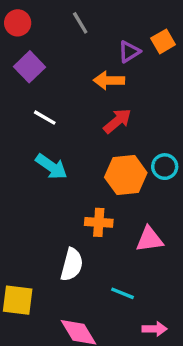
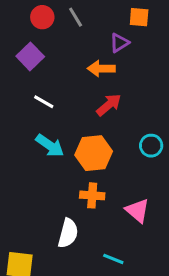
red circle: (18, 23) -> (42, 17), moved
orange square: (163, 41) -> (139, 17), moved, turned 35
orange hexagon: (126, 175) -> (94, 153), moved
pink triangle: (149, 239) -> (138, 211), turned 48

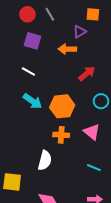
purple square: (30, 56) -> (33, 41), moved, turned -30
red arrow: (109, 105) -> (87, 74), moved
pink triangle: (138, 211) -> (92, 132), moved
cyan line: (113, 259) -> (94, 168), moved

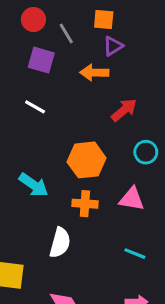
gray line: (50, 14) -> (66, 34), moved
orange square: (93, 14) -> (104, 20), moved
cyan arrow: (33, 101) -> (33, 185), moved
pink triangle: (92, 132) -> (132, 199), turned -30

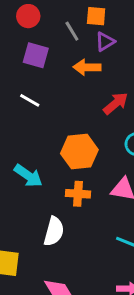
gray line: (66, 34) -> (72, 31), moved

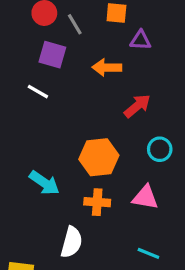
gray line: (72, 31) -> (75, 24), moved
purple triangle: (105, 42) -> (140, 40), moved, turned 35
white line: (30, 100) -> (38, 92), moved

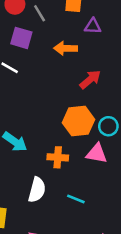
cyan circle: (160, 149) -> (108, 126), moved
orange hexagon: (99, 157) -> (79, 121), moved
cyan line: (148, 253) -> (76, 199), moved

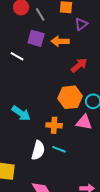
purple triangle: (93, 26) -> (81, 24), turned -40
purple square: (21, 38) -> (36, 38), moved
cyan line: (76, 199) -> (59, 149), moved

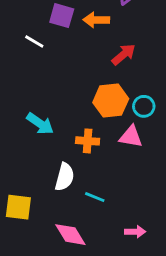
cyan line: (59, 149) -> (95, 197), moved

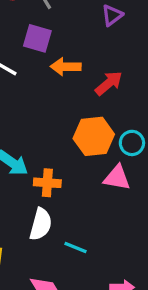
orange arrow: (96, 20) -> (66, 67), moved
orange cross: (88, 141) -> (47, 183), moved

